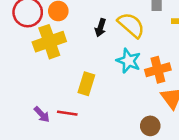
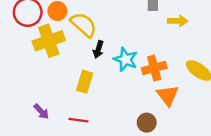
yellow semicircle: (131, 25) -> (83, 25), moved
black arrow: (100, 28) -> (98, 49), moved
red line: (67, 113) -> (78, 120), moved

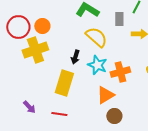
yellow semicircle: (83, 25) -> (96, 37), moved
yellow rectangle: (85, 82) -> (64, 83), size x1.4
orange triangle: (168, 95) -> (105, 95), moved, turned 36

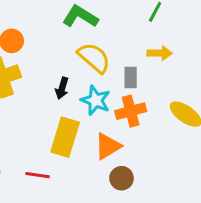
gray rectangle: (119, 19) -> (131, 78), moved
yellow rectangle: (64, 83) -> (65, 137), moved

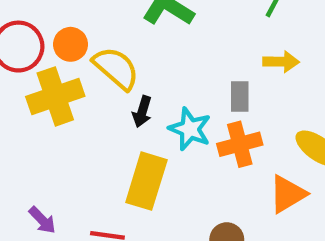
yellow semicircle: (94, 58) -> (116, 68), moved
orange triangle: (108, 146) -> (288, 194), moved

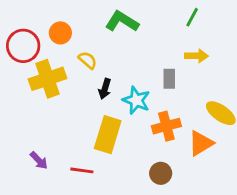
orange circle: (71, 44) -> (60, 33), moved
yellow semicircle: (116, 68) -> (88, 60), size x0.6
orange cross: (240, 144) -> (166, 126), moved

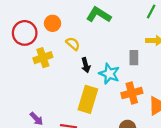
yellow cross: (47, 79) -> (43, 58), size x0.7
black arrow: (105, 89) -> (86, 65), turned -32

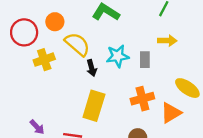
yellow semicircle: (73, 44) -> (77, 44), size x1.6
cyan star: (109, 74) -> (118, 56), moved, turned -30

